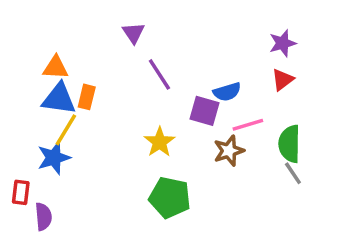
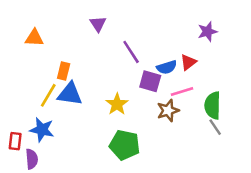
orange triangle: (55, 68) -> (34, 38), moved
purple line: (159, 74) -> (131, 52), moved
red triangle: (283, 80) -> (188, 62), moved
blue triangle: (59, 99) -> (70, 94), moved
blue star: (54, 158) -> (42, 130), moved, turned 30

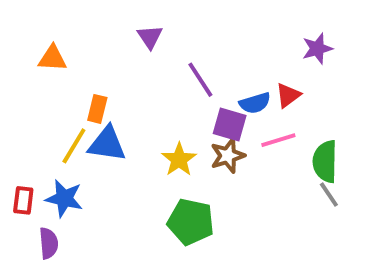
brown star: (168, 111) -> (228, 156), moved
red rectangle: (15, 141) -> (23, 200), moved

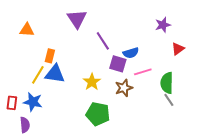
purple triangle: (150, 37) -> (77, 19), size x1.5
red triangle: (288, 95) -> (178, 49), moved
brown star: (228, 156) -> (124, 88), moved

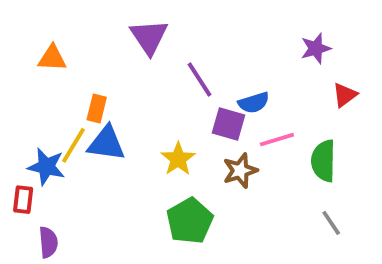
gray line: (169, 100) -> (331, 223), moved
blue star: (33, 102) -> (46, 167), moved
green pentagon: (98, 114) -> (190, 221), turned 30

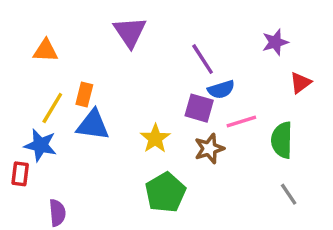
purple line: (199, 79) -> (203, 59), moved
yellow line: (73, 145) -> (52, 108), moved
purple semicircle: (48, 242) -> (57, 213), moved

